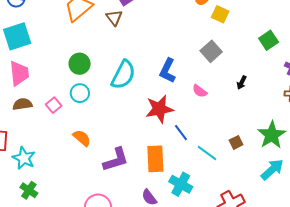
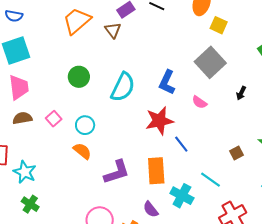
gray square: (211, 51) -> (210, 62), size x1.4
cyan circle: (80, 93) -> (85, 125), moved
cyan line: (207, 153) -> (211, 180), moved

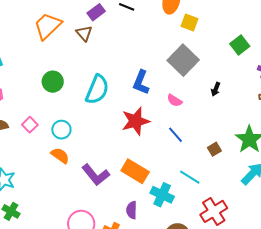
blue line: (181, 144) -> (175, 135), moved
orange rectangle: (156, 171) -> (135, 171), turned -52
purple L-shape: (117, 172) -> (96, 175), turned 72
purple semicircle: (151, 209) -> (132, 210), turned 42

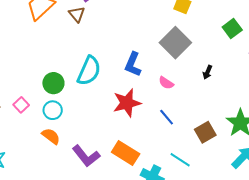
green circle: (53, 82) -> (53, 83), moved
brown square: (214, 149) -> (205, 132), size x1.5

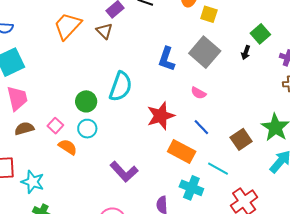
blue L-shape: (133, 64) -> (166, 59), moved
black arrow: (207, 72) -> (246, 52), moved
orange semicircle: (51, 136) -> (68, 147), moved
orange rectangle: (126, 153) -> (182, 151), moved

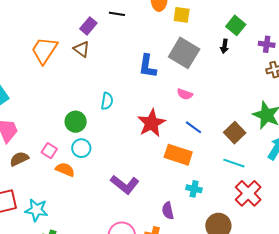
cyan semicircle: (121, 87) -> (107, 101), size x0.6
cyan line: (218, 169) -> (234, 163), moved
cyan cross: (191, 188) -> (194, 189), size x0.7

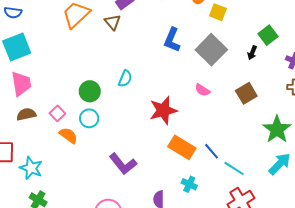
blue L-shape: (148, 66) -> (172, 40), moved
blue line: (193, 127) -> (212, 151), moved
brown square: (235, 133) -> (246, 93), moved

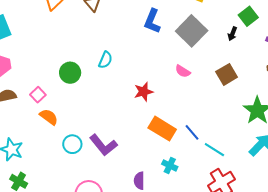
red star: (163, 110) -> (144, 92), size x0.7
cyan circle: (89, 118) -> (72, 144), moved

